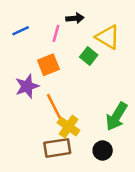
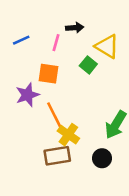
orange square: (48, 65) -> (49, 74), turned 30

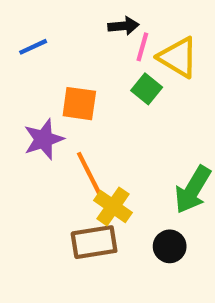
pink line: (56, 43) -> (142, 47), moved

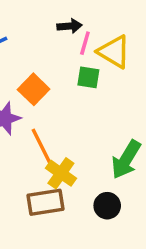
green square: (147, 89) -> (88, 77), turned -30
orange square: (79, 104) -> (34, 89), turned 36

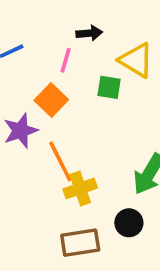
pink line: (85, 43) -> (66, 60), moved
yellow cross: (61, 173) -> (80, 188), turned 36
brown rectangle: (46, 202) -> (80, 243), moved

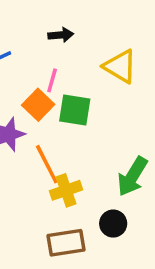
black arrow: (89, 33) -> (61, 35), moved
pink line: (66, 60) -> (52, 80), moved
green square: (109, 87) -> (75, 110), moved, size x1.4

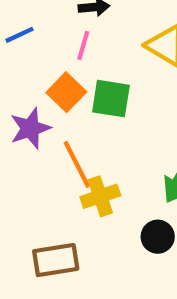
pink line: (52, 80) -> (83, 45), moved
brown rectangle: (66, 243) -> (56, 260), moved

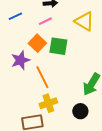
pink line: (83, 45) -> (45, 21), turned 48
yellow cross: (100, 196) -> (48, 103), moved

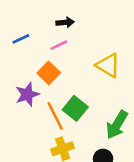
yellow triangle: (84, 21) -> (108, 65), moved
green square: (58, 46) -> (75, 108), moved, turned 30

